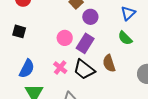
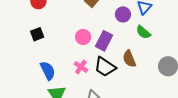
purple circle: (90, 17) -> (123, 14), moved
black square: (19, 31) -> (37, 34), turned -32
blue semicircle: (27, 69) -> (48, 71), turned -48

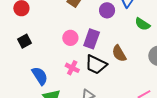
green semicircle: (143, 32) -> (142, 24), moved

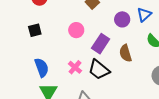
pink circle: (70, 38) -> (76, 30), moved
brown semicircle: (119, 53) -> (125, 53), moved

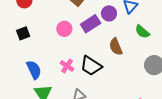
purple rectangle: (101, 44) -> (91, 24), moved, turned 30

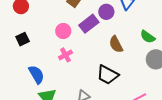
green semicircle: (142, 32) -> (148, 37), moved
pink cross: (67, 66) -> (65, 55), moved, turned 32
black trapezoid: (91, 66) -> (108, 75), moved

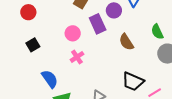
purple rectangle: (89, 24) -> (98, 24), turned -72
green semicircle: (148, 37) -> (157, 32), turned 35
black trapezoid: (108, 75) -> (133, 82), moved

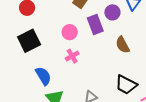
black square: (33, 45) -> (29, 41), size x1.6

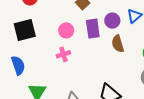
brown semicircle: (123, 45) -> (118, 44), moved
blue semicircle: (43, 76) -> (18, 65), moved

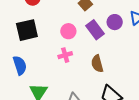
purple rectangle: (93, 29) -> (95, 30), turned -30
brown semicircle: (118, 44) -> (97, 64), moved

